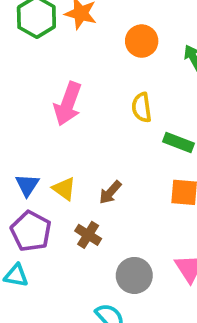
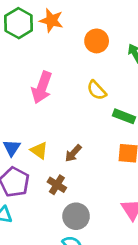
yellow semicircle: (142, 107) -> (97, 90), turned -35
gray circle: (134, 275) -> (76, 216), moved

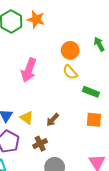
orange circle: (97, 41) -> (70, 50), moved
brown cross: (57, 185) -> (40, 144), turned 32

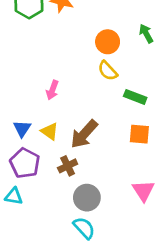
pink arrow: (29, 70) -> (52, 90), moved, size x0.6
brown arrow: (53, 120) -> (84, 134), size x1.6

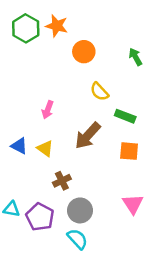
orange circle: (108, 42) -> (84, 52), moved
blue triangle: (22, 129) -> (19, 146), turned -36
brown arrow: (84, 134) -> (88, 136), moved
purple pentagon: (25, 163) -> (40, 217), moved

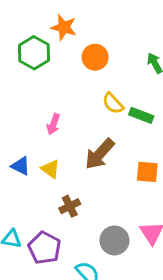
green hexagon: (26, 28) -> (34, 53), moved
green rectangle: (125, 116) -> (141, 115), moved
gray circle: (80, 210) -> (114, 240), moved

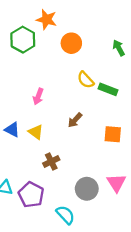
brown arrow: (100, 154) -> (75, 120), size x0.6

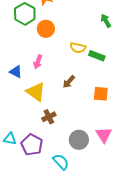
orange circle: (71, 43) -> (46, 29), moved
yellow semicircle: (86, 80) -> (78, 48), turned -35
blue triangle: (12, 130) -> (16, 72), moved
yellow triangle: (36, 132) -> (36, 92), size x1.5

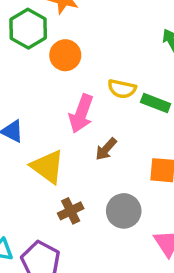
pink arrow: (38, 62) -> (81, 114), moved, size x1.5
gray circle: (79, 140) -> (124, 211), moved

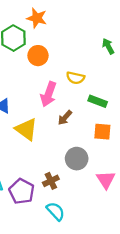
green rectangle: (156, 103) -> (98, 101), moved
brown cross: (71, 211) -> (51, 181), moved

